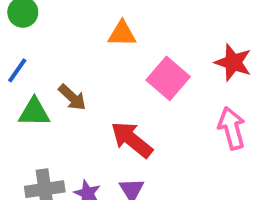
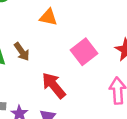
orange triangle: (122, 34) -> (48, 17), moved

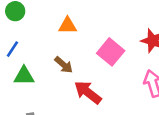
brown arrow: (22, 52) -> (64, 65), moved

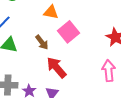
pink square: (111, 52) -> (69, 32), moved

